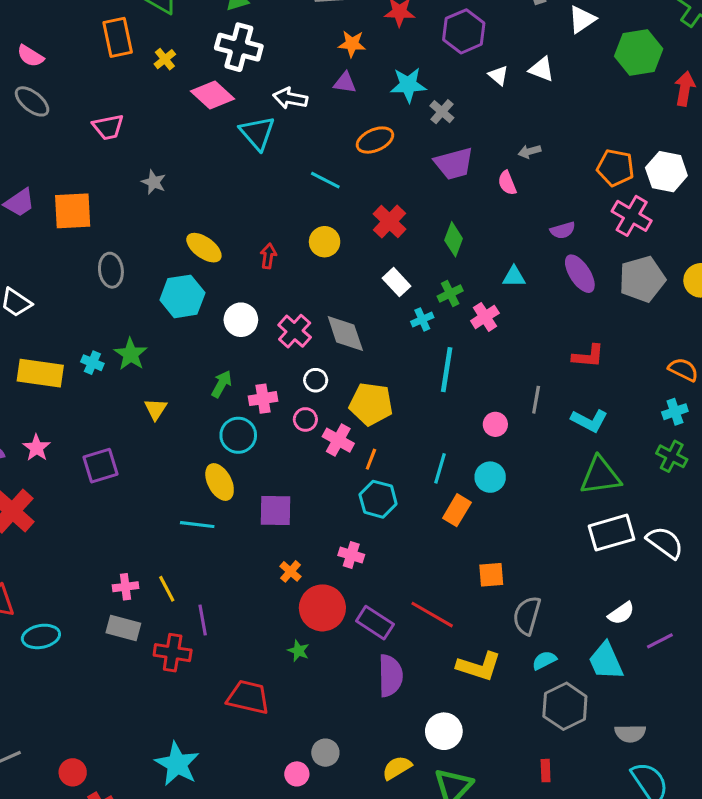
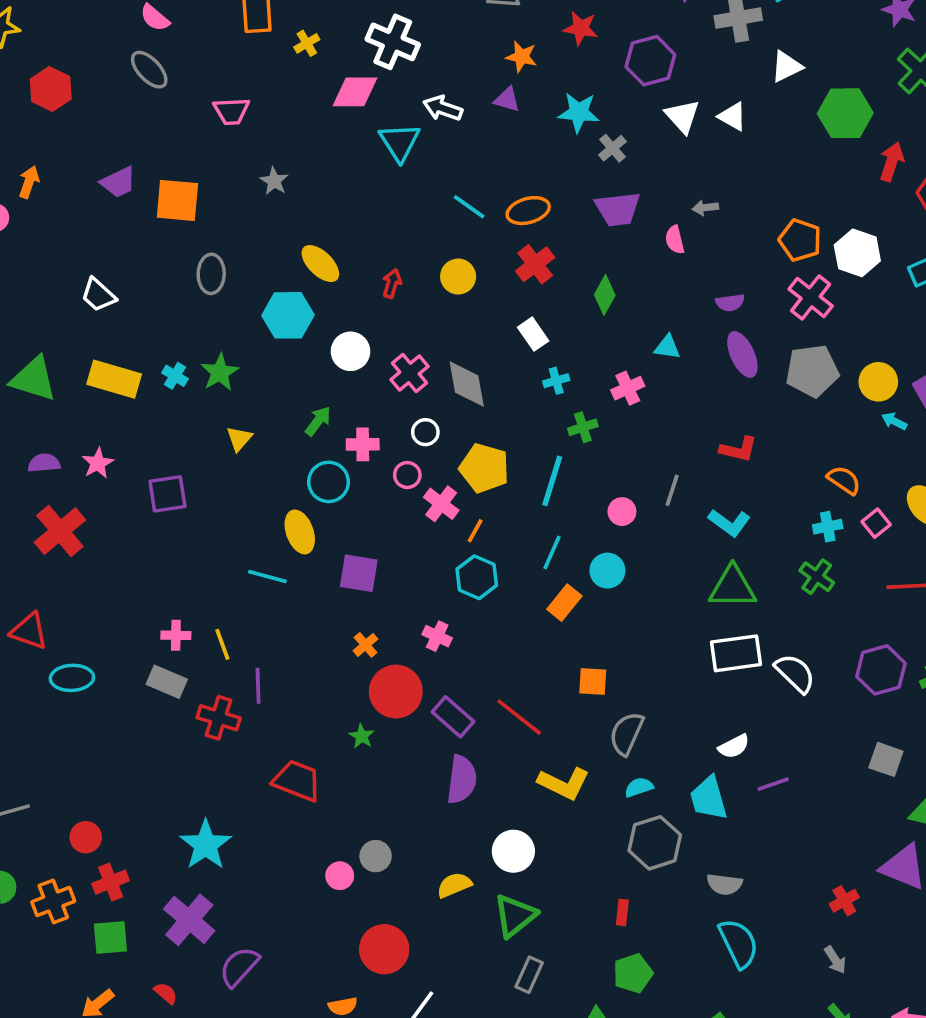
white triangle: (498, 75) -> (682, 116), size x1.5
pink diamond: (212, 95) -> (355, 92), turned -51
orange ellipse: (375, 140) -> (528, 211), moved
green cross: (450, 293) -> (583, 427), moved
cyan line: (447, 370) -> (552, 481), moved

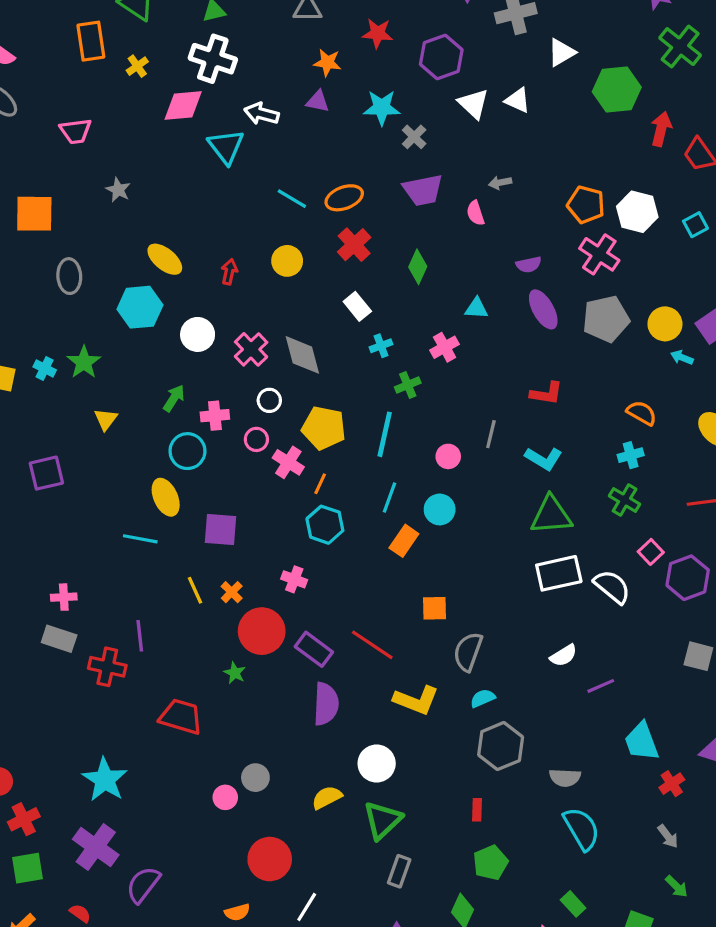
pink square: (876, 523) -> (651, 552), moved
yellow line: (222, 644) -> (195, 590), moved
cyan trapezoid: (709, 798) -> (642, 742), moved

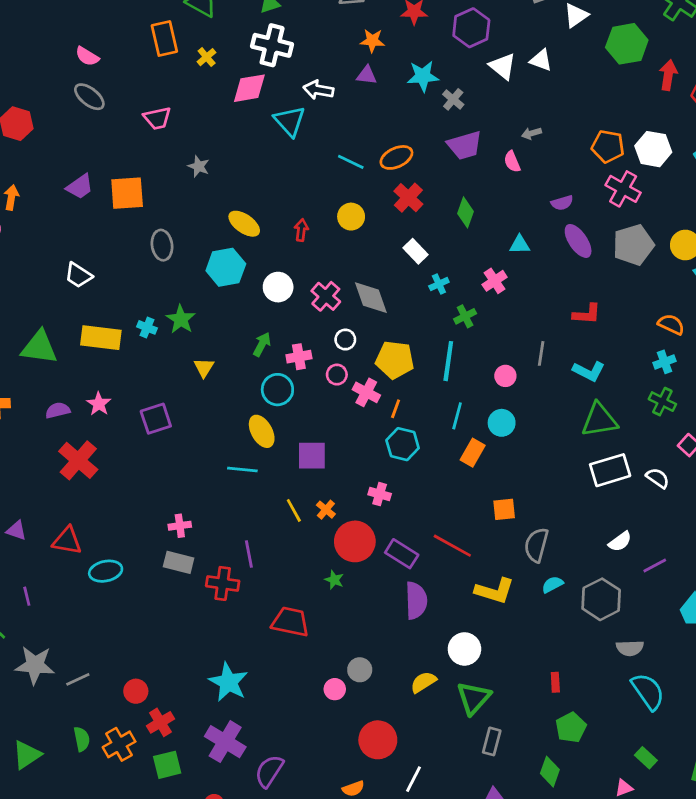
white semicircle: (612, 587) -> (658, 478), size x0.7
gray hexagon: (501, 746) -> (601, 599), moved

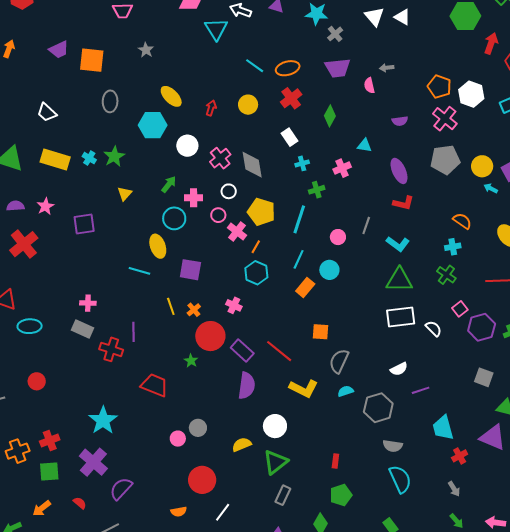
purple ellipse: (578, 241) -> (399, 171), moved
red circle: (136, 691) -> (37, 381), moved

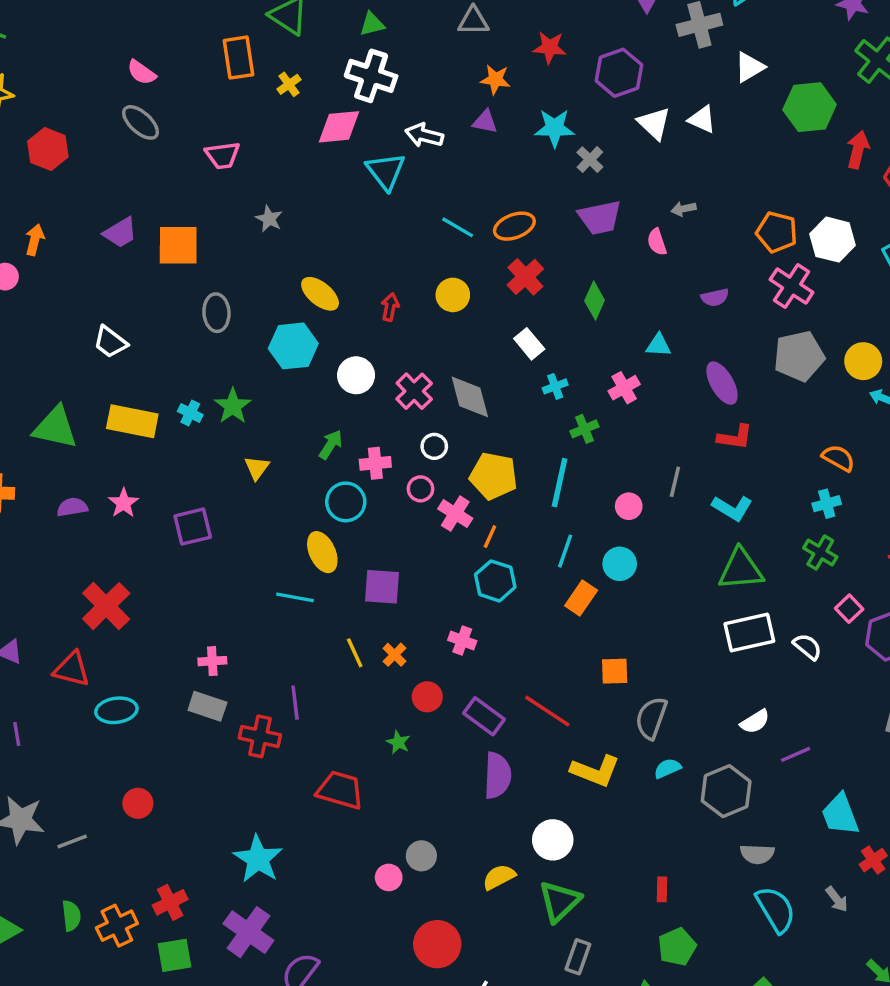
red cross: (24, 244) -> (106, 606), moved
red circle: (210, 336) -> (427, 697), size x0.6
gray arrow: (454, 489) -> (837, 899), moved

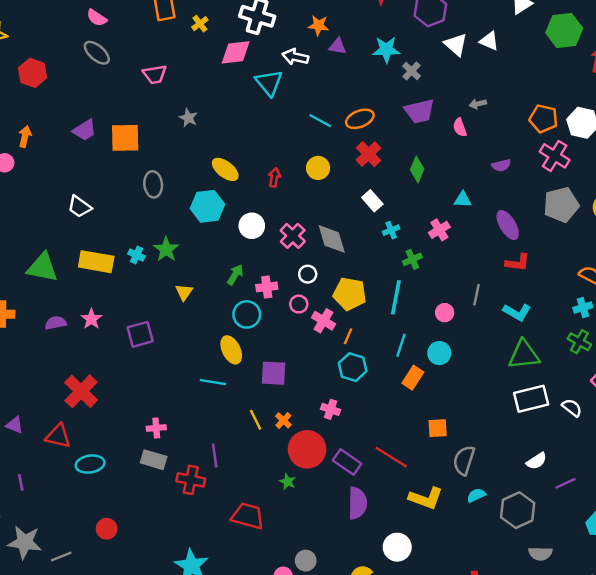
orange star: (495, 79) -> (319, 25), moved
red circle: (427, 697) -> (307, 449), size x1.8

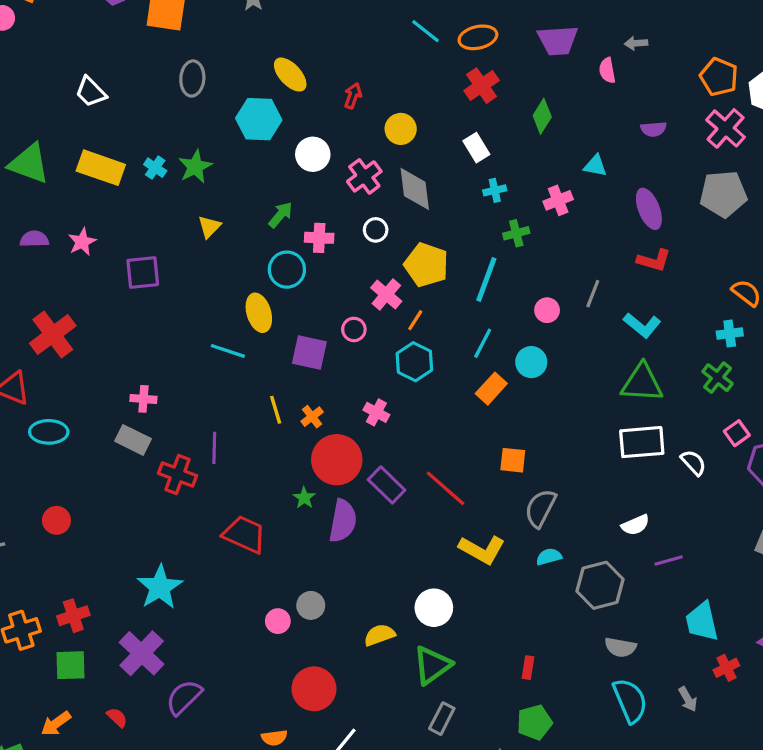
yellow circle: (318, 168) -> (401, 129), moved
pink circle: (299, 304) -> (354, 329), moved
purple semicircle: (357, 503) -> (343, 521), moved

